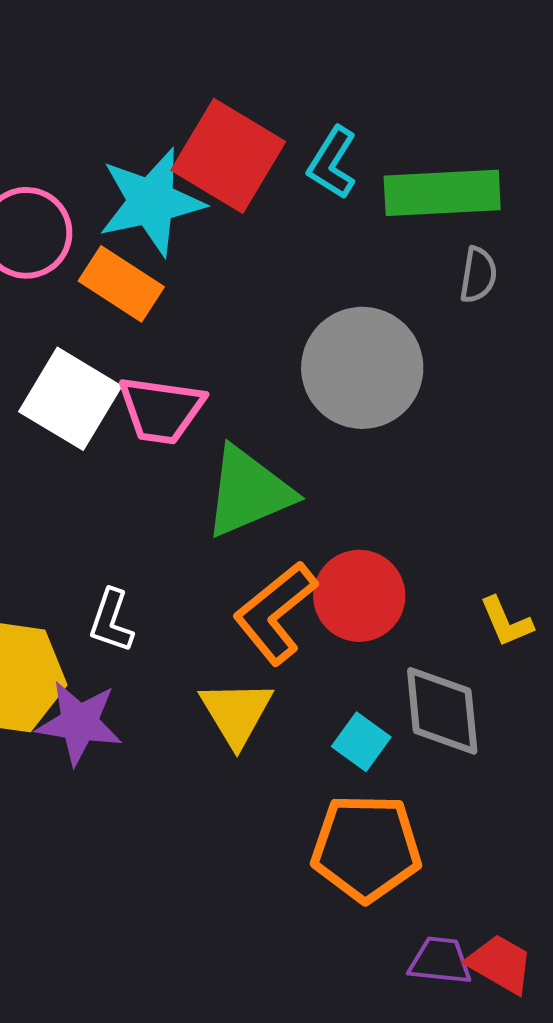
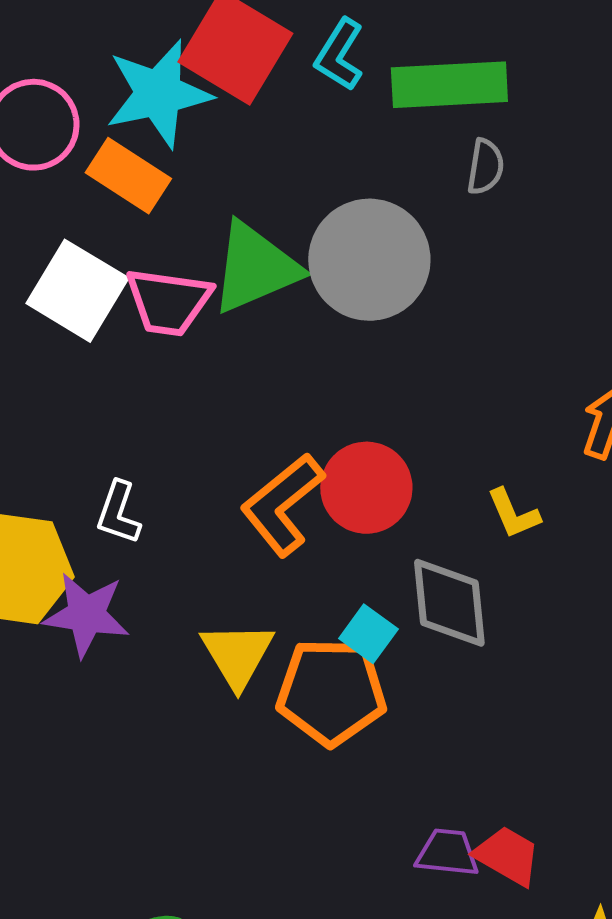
green triangle: (248, 492) -> (255, 268), moved
yellow triangle: (236, 713) -> (237, 655), moved
orange pentagon: (366, 848) -> (331, 692), moved

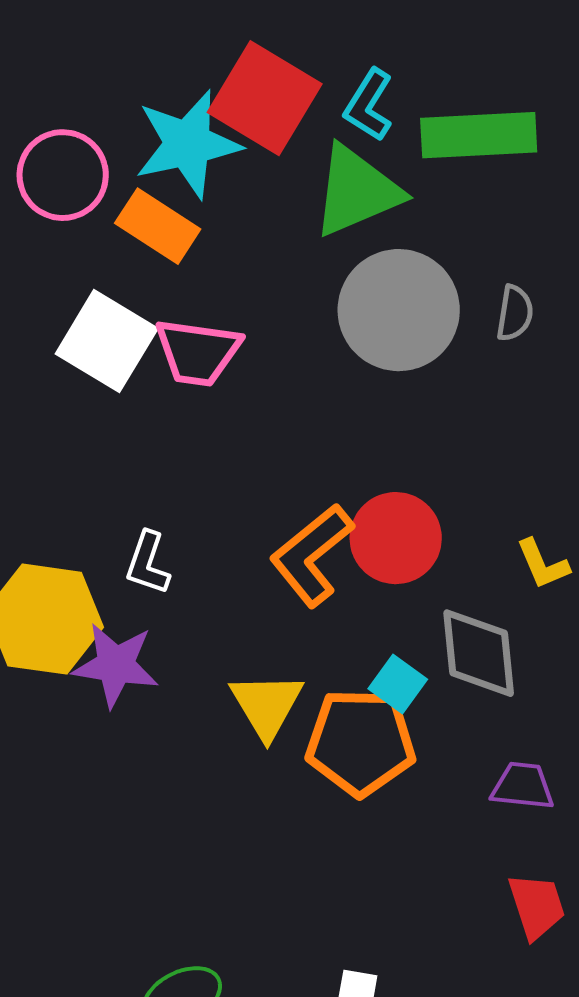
gray semicircle: (485, 167) -> (515, 313), moved
green triangle: (255, 268) -> (357, 191), moved
purple trapezoid: (447, 853) -> (523, 786), moved
red trapezoid: (507, 856) -> (537, 906), turned 42

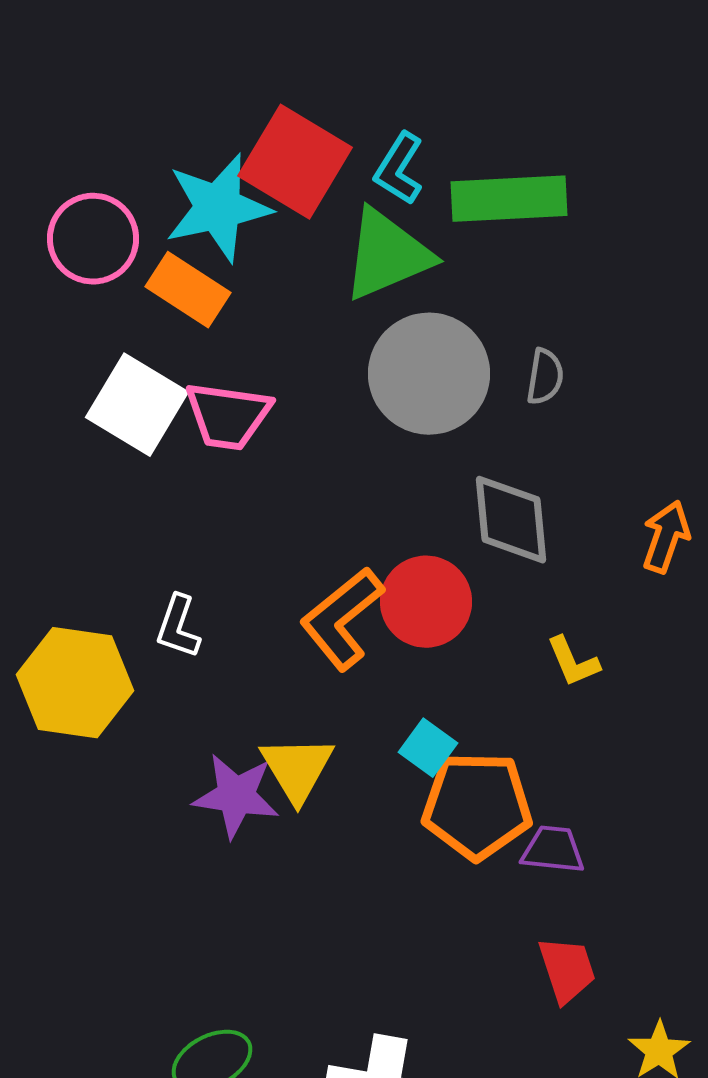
yellow L-shape: (543, 564) -> (573, 662), moved
gray diamond: (479, 653) -> (511, 520), moved
purple star: (116, 665) -> (236, 796), moved
orange pentagon: (361, 742) -> (477, 806), moved

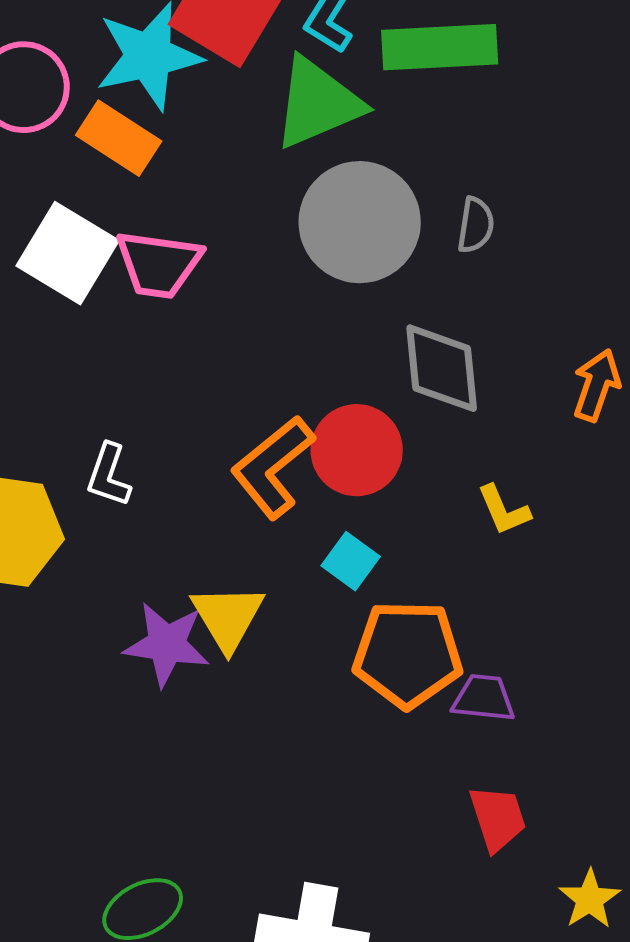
cyan square: (428, 748) -> (351, 561), moved

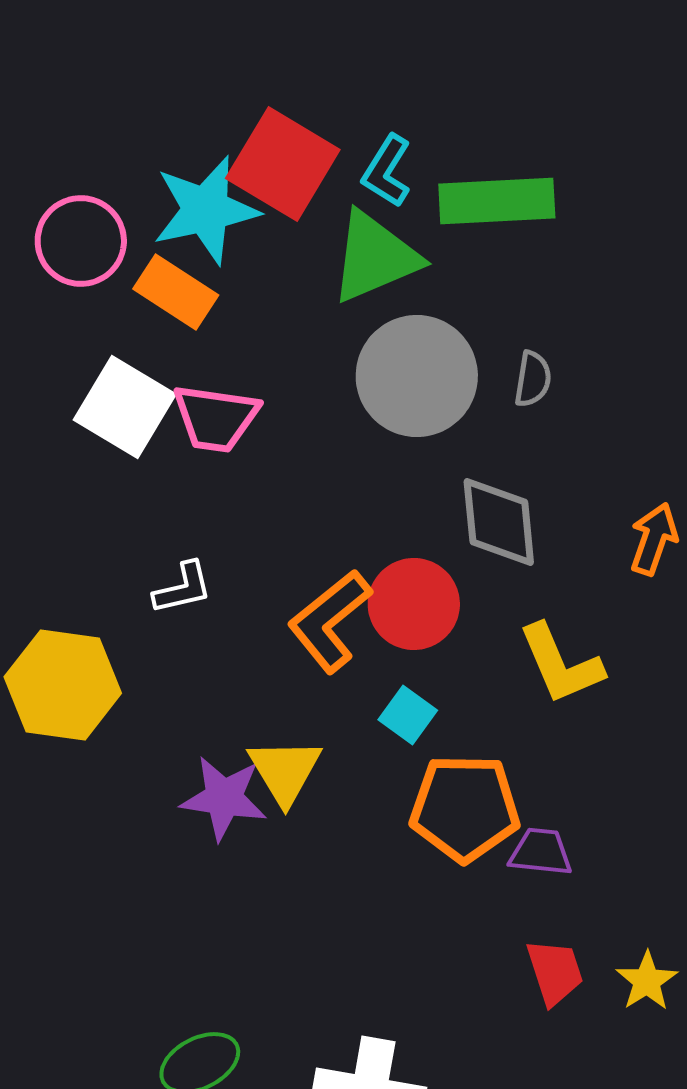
white L-shape: (109, 475) -> (183, 588), moved, turned -122
yellow L-shape: (504, 510) -> (561, 664), size x1.6
yellow star: (590, 899) -> (647, 981), moved

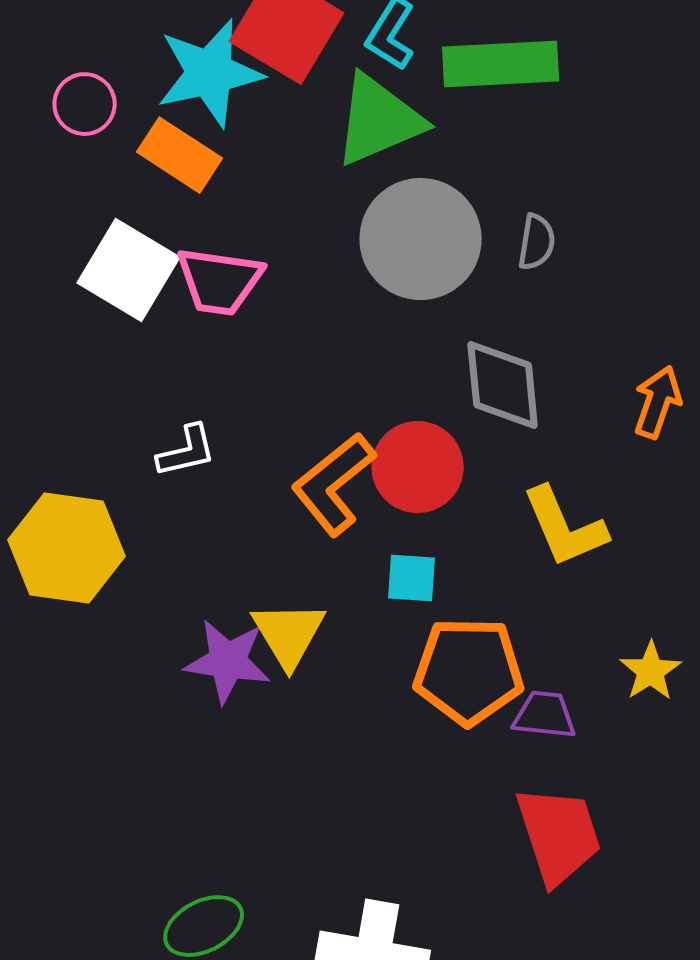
pink circle: (81, 241) -> (85, 104), size x0.7
cyan square: (408, 715) -> (412, 578), turned -32
red trapezoid: (555, 972) -> (559, 835), size x1.5
yellow star: (647, 981) -> (651, 671), moved

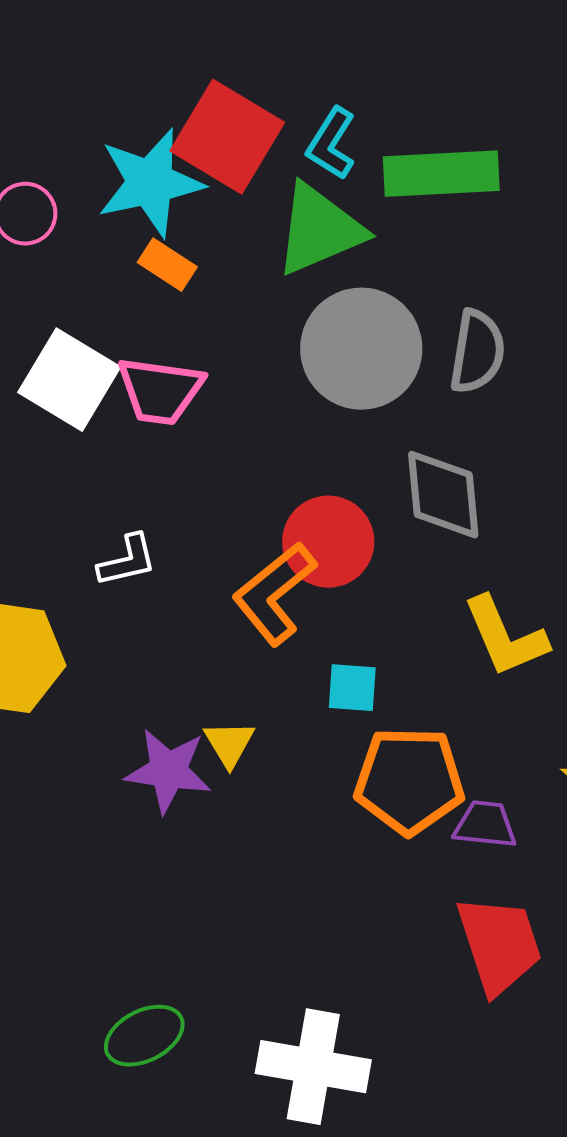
orange rectangle: (180, 155) -> (167, 265), moved, size x0.7
gray semicircle: (537, 242) -> (477, 352), size x1.5
red circle: (418, 467) -> (328, 542), moved
yellow triangle: (289, 634) -> (229, 744), size x0.7

